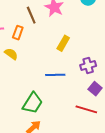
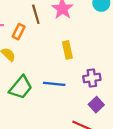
yellow rectangle: (63, 43) -> (67, 50), turned -49
green trapezoid: (33, 103) -> (21, 87), moved

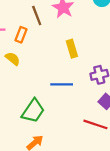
green trapezoid: (21, 87) -> (33, 111), moved

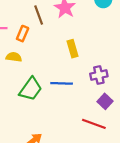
yellow semicircle: (13, 59) -> (14, 57), turned -32
green trapezoid: (33, 111) -> (31, 89), moved

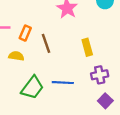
brown line: (39, 15) -> (46, 43), moved
yellow rectangle: (72, 49) -> (87, 47), moved

